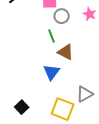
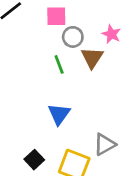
brown triangle: (66, 52) -> (92, 58), moved, turned 36
black square: (22, 107) -> (34, 160), moved

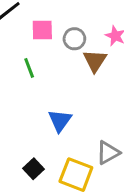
pink square: (56, 16) -> (42, 30), moved
green line: (59, 64) -> (29, 68), moved

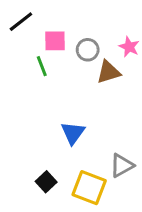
brown triangle: (95, 61) -> (108, 72), turned 40
green line: (29, 68) -> (42, 66), moved

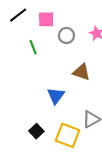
pink square: (55, 41) -> (46, 19), moved
brown triangle: (108, 72) -> (81, 72), moved, turned 36

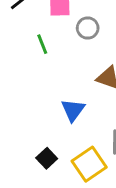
yellow square: (68, 135) -> (89, 164), turned 35

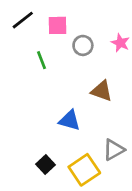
blue triangle: (73, 110) -> (70, 120), turned -50

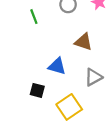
gray triangle: (114, 150) -> (93, 77), moved
black square: (45, 164) -> (37, 90), moved, turned -32

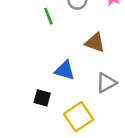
green line: (34, 17) -> (48, 16), moved

